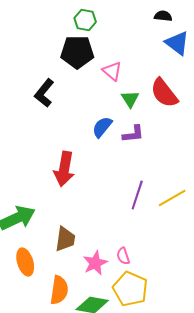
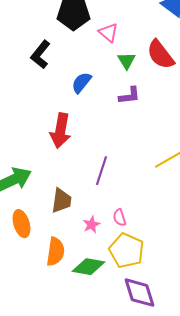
blue semicircle: (102, 127) -> (81, 83), moved
purple line: (137, 195) -> (101, 171), moved
pink star: (95, 263) -> (91, 225), size x0.7

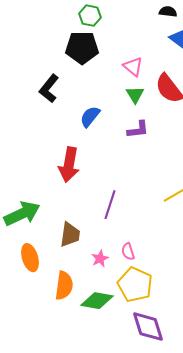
pink triangle: (108, 33) -> (133, 67), moved

